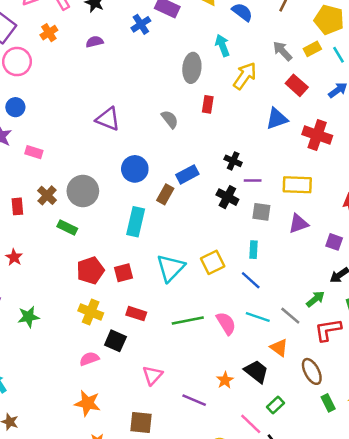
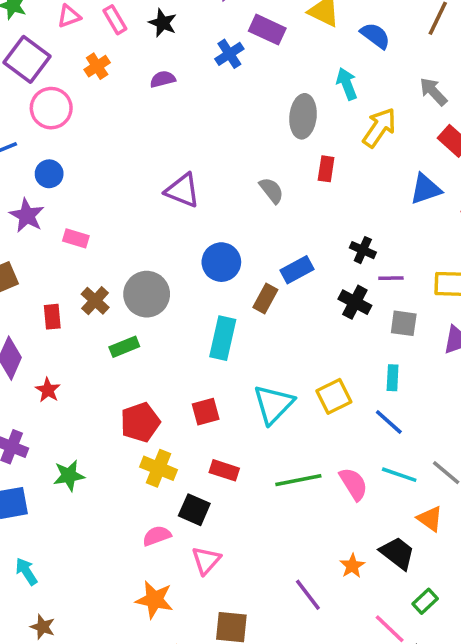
green rectangle: (67, 227) -> (124, 347), turned -48
red pentagon: (90, 270) -> (140, 422), moved
pink triangle: (152, 375) -> (206, 560), moved
purple line: (194, 400) -> (308, 595), turned 30

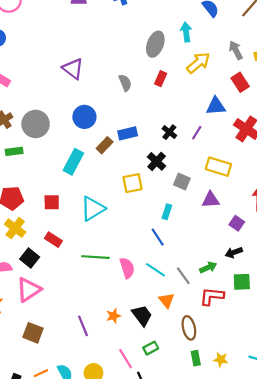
purple line: (391, 278) -> (197, 133), moved, turned -72
yellow square: (334, 396) -> (132, 183), moved
pink triangle: (206, 560) -> (29, 290), size x1.4

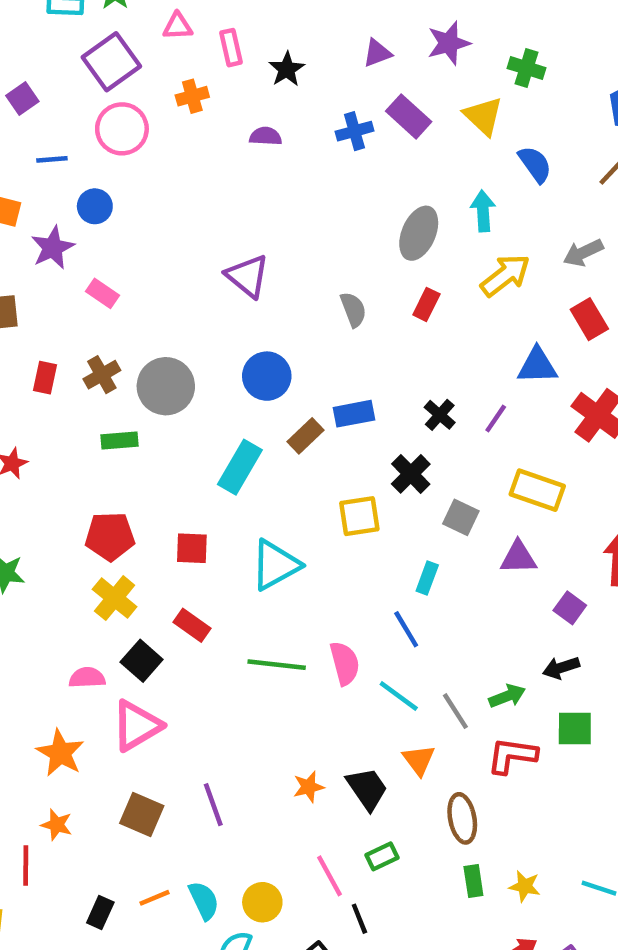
gray arrow: (236, 50) -> (583, 253), turned -90
pink semicircle: (127, 268) -> (345, 663), moved
purple line: (83, 326) -> (213, 805), moved

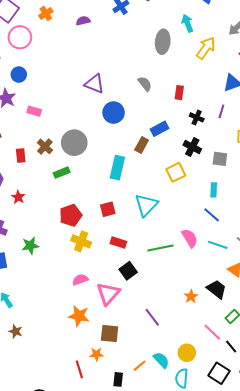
red rectangle: (426, 304) -> (179, 93), moved
blue circle: (267, 376) -> (114, 113), moved
black square: (142, 661) -> (128, 271), moved, turned 30
brown square: (142, 815) -> (110, 334), moved
orange star: (57, 825) -> (96, 354), moved

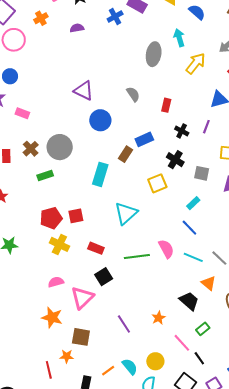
cyan rectangle: (214, 190) -> (193, 203), turned 40
red square: (108, 209) -> (76, 216), moved
orange star: (191, 296) -> (159, 318), moved

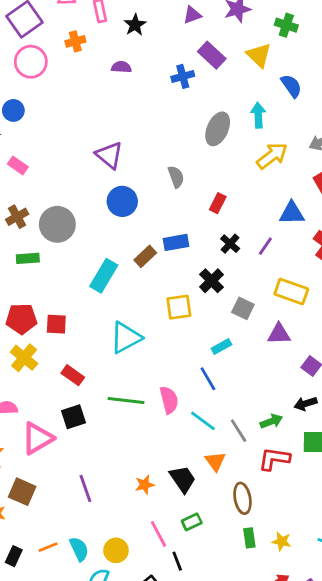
blue cross: (115, 17) -> (183, 76), moved
orange star: (159, 318) -> (145, 485), moved

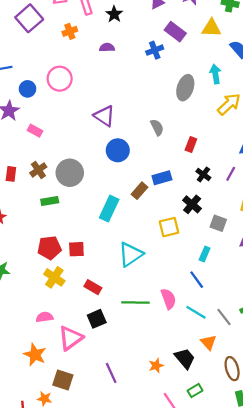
yellow triangle: (259, 55) -> (211, 28), turned -36
pink circle: (31, 62) -> (60, 79), moved
cyan rectangle: (221, 347) -> (205, 254), turned -32

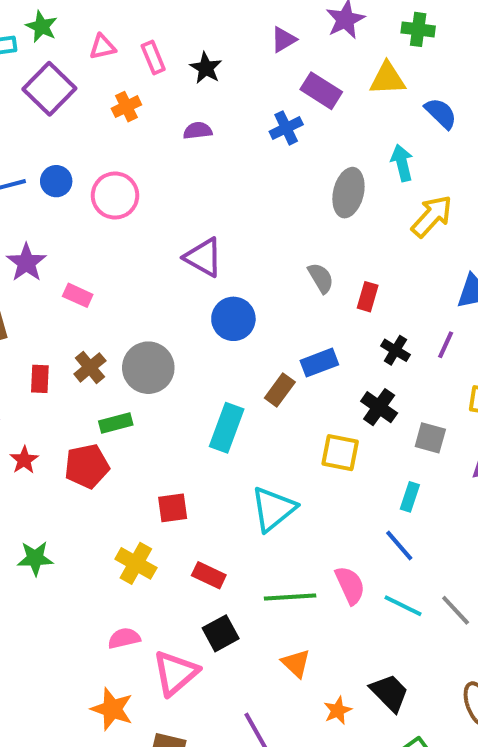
blue circle: (28, 89) -> (56, 181), moved
gray semicircle: (157, 127) -> (321, 278), moved
yellow square: (169, 227) -> (340, 453), turned 30
red pentagon: (49, 248) -> (87, 466), moved
orange triangle: (208, 342) -> (296, 663), moved

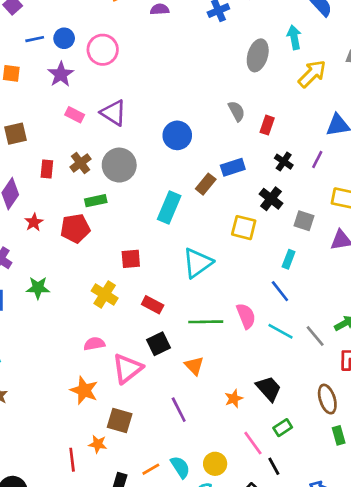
purple triangle: (203, 257) -> (113, 113), moved
purple star: (26, 263) -> (61, 74), moved
orange triangle: (296, 663) -> (194, 366), moved

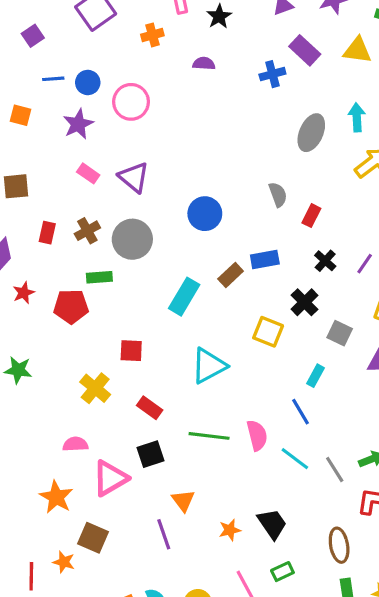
orange triangle: (194, 366) -> (183, 501), moved

